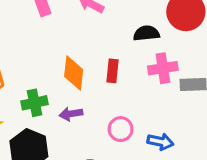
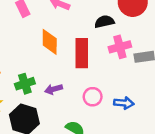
red rectangle: (113, 71) -> (82, 53), size x1.6
orange diamond: (74, 73) -> (50, 42), moved

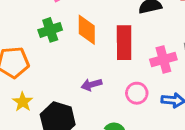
pink cross: (120, 47) -> (163, 59), moved
green cross: (25, 84) -> (50, 30), moved

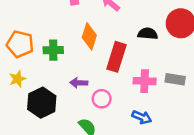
green cross: (50, 30) -> (53, 50), moved
pink circle: (137, 93) -> (102, 99), moved

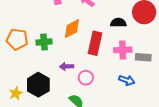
orange diamond: (89, 36) -> (72, 29), turned 50
yellow star: (17, 79) -> (16, 93), moved
pink cross: (145, 81) -> (123, 50), moved
blue arrow: (142, 117) -> (127, 80), moved

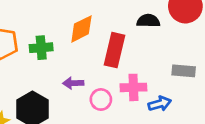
pink cross: (123, 50) -> (133, 87), moved
blue arrow: (127, 80) -> (160, 104), turned -35

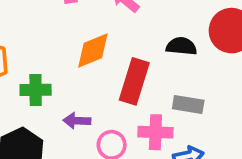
green cross: (41, 48) -> (36, 90), moved
gray rectangle: (184, 71) -> (188, 105), moved

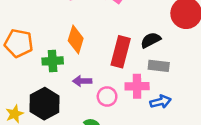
black semicircle: (181, 46) -> (151, 40), moved, turned -30
orange diamond: (93, 50) -> (76, 39), moved, turned -48

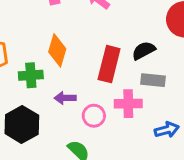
blue arrow: (161, 102) -> (167, 130), moved

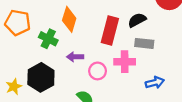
green cross: (31, 75) -> (48, 39), turned 30

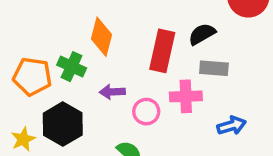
orange pentagon: (18, 23) -> (32, 76), moved

